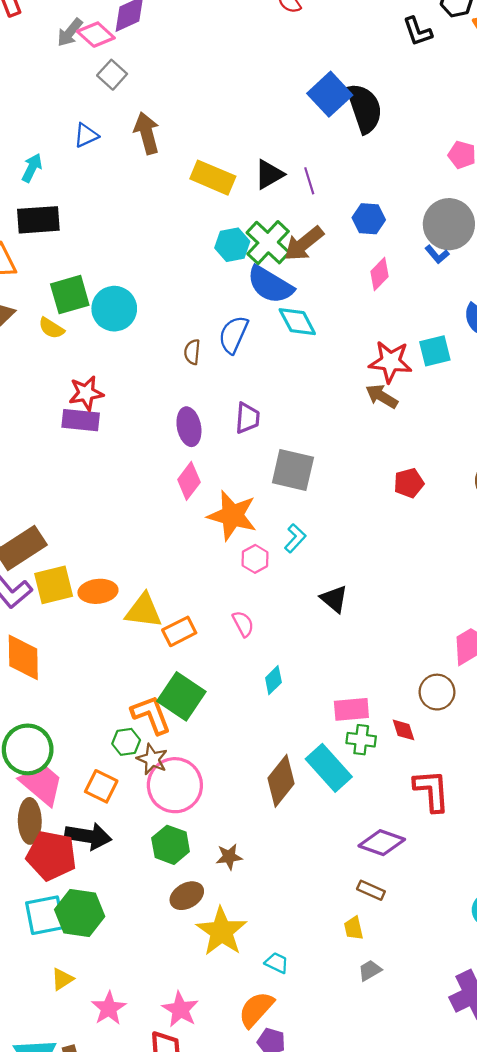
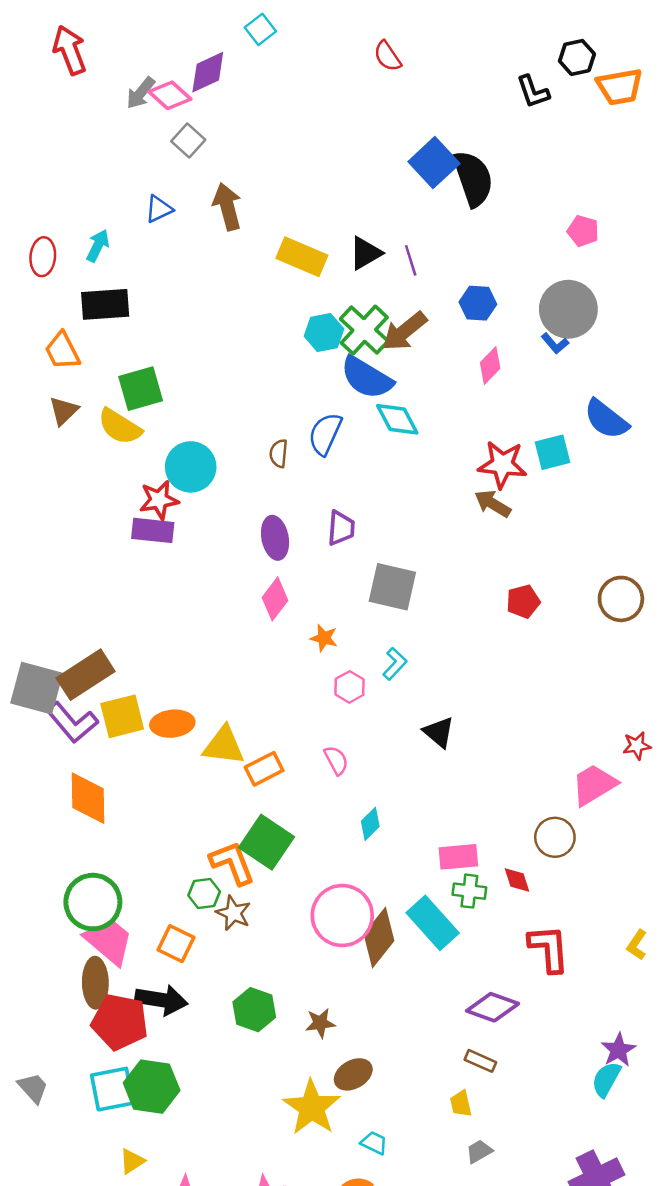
cyan circle: (114, 309) -> (191, 467), moved
yellow semicircle: (51, 328) -> (120, 427), size x1.5
orange star: (232, 516) -> (324, 638), size x0.5
pink circle: (175, 785) -> (342, 916), moved
brown ellipse: (187, 896) -> (353, 1074), moved

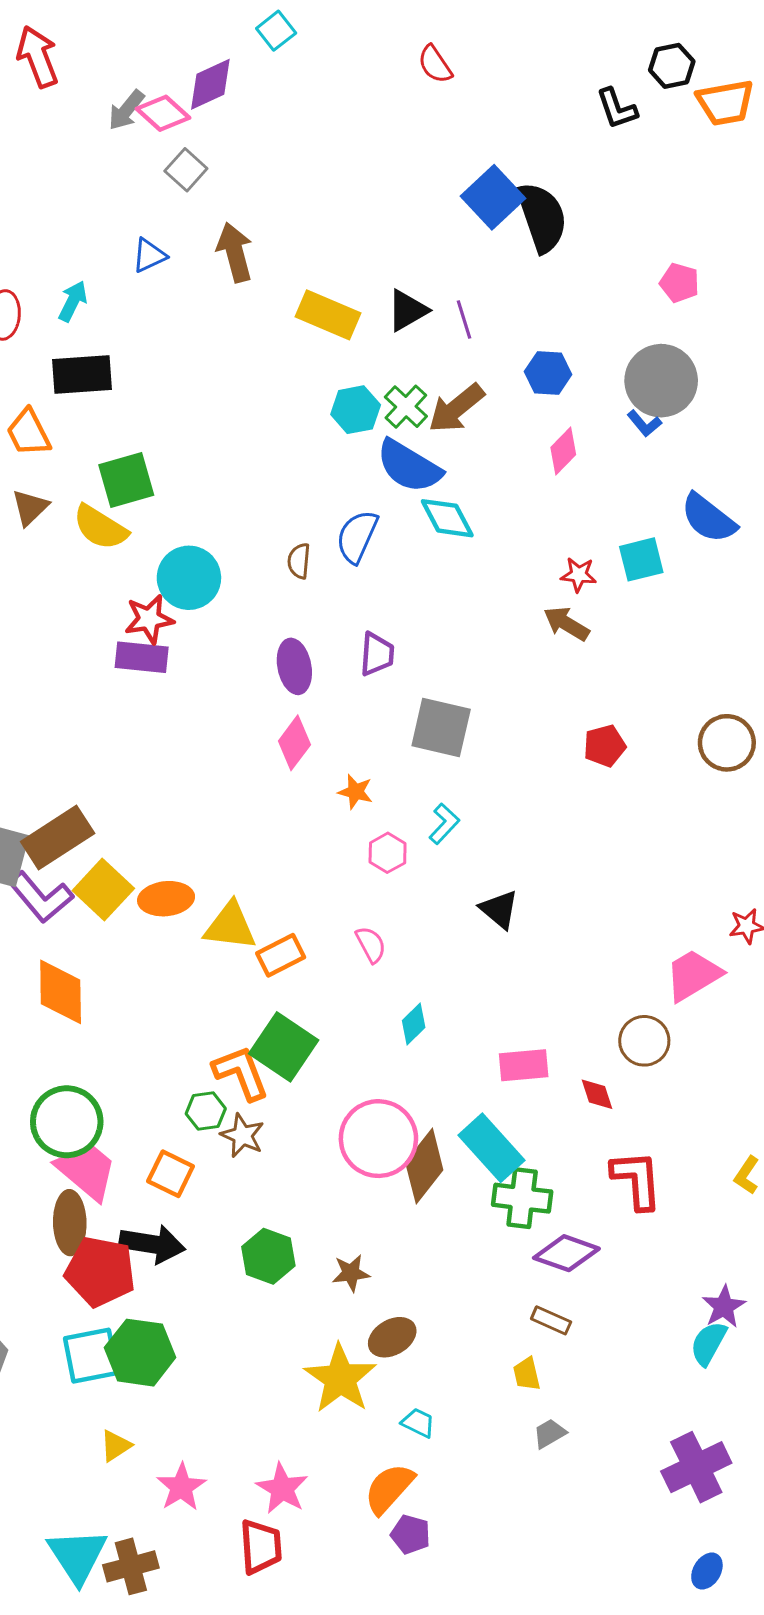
green cross: (364, 330) -> (406, 407), size x0.7
red star: (502, 464) -> (579, 575), size x0.6
yellow square: (122, 716) -> (103, 889), turned -33
green cross: (469, 891) -> (522, 1198), moved, size x1.4

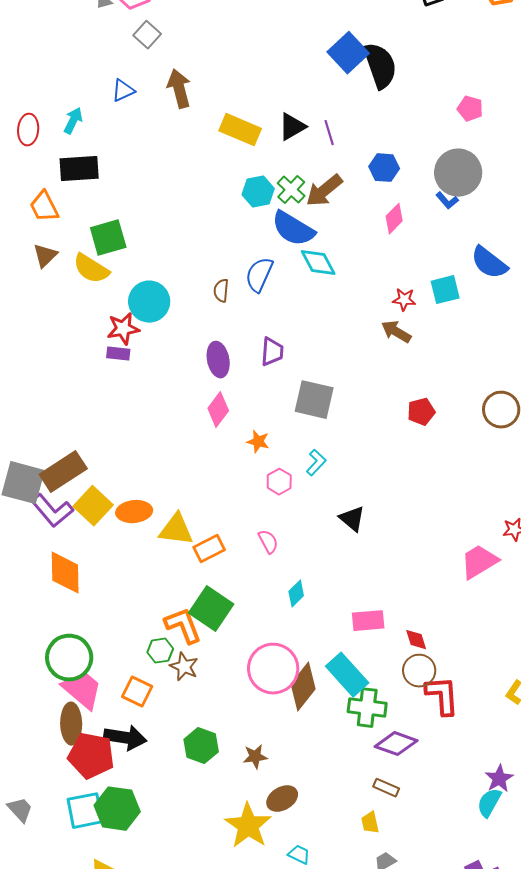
purple rectangle: (142, 657) -> (118, 354), size x0.7
brown circle: (644, 1041) -> (419, 671), moved

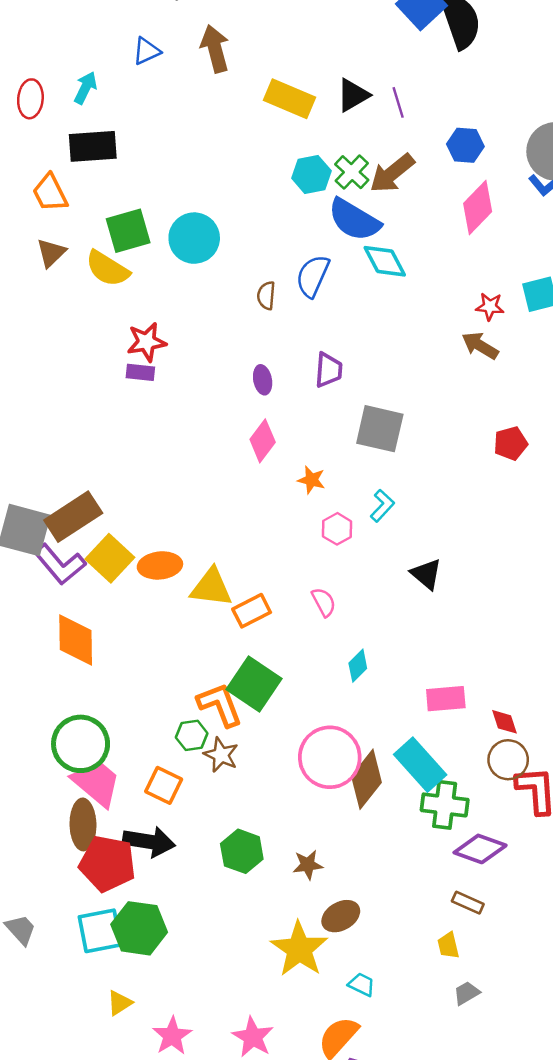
pink diamond: (394, 219) -> (478, 208), size x1.4
cyan circle: (149, 302) -> (194, 238), moved
purple ellipse: (218, 360) -> (263, 380), size x0.7

